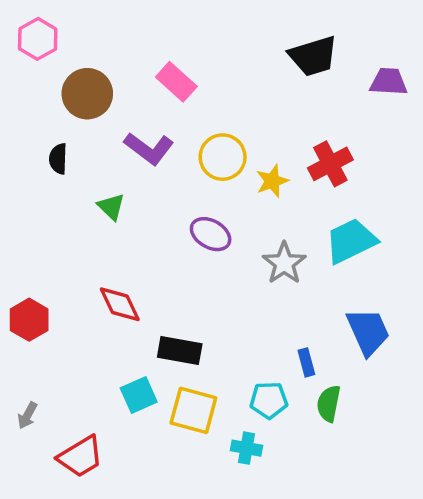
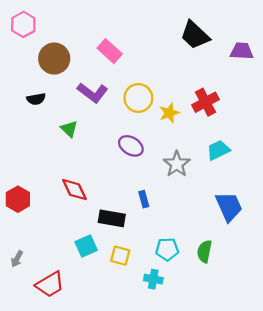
black trapezoid: (313, 56) -> (195, 35), turned 60
black semicircle: (58, 159) -> (36, 99), turned -102
cyan trapezoid: (351, 241) -> (218, 150), size x0.7
blue rectangle: (306, 362) -> (144, 199), moved
yellow square: (193, 410) -> (120, 256), size x0.7

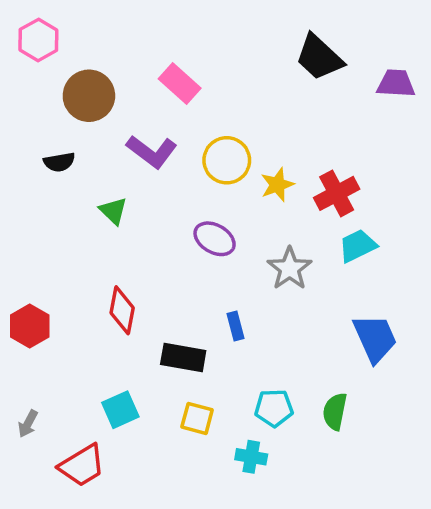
red cross: (205, 102) -> (337, 193), moved
red diamond: (74, 190) -> (122, 310), turned 36
cyan square: (86, 246) -> (120, 410), moved

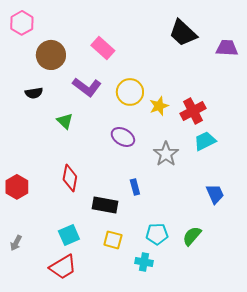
blue trapezoid: (375, 338) -> (215, 194), size x0.7
green semicircle: (335, 411) -> (192, 236), turned 30
red trapezoid: (82, 466) -> (63, 267), moved

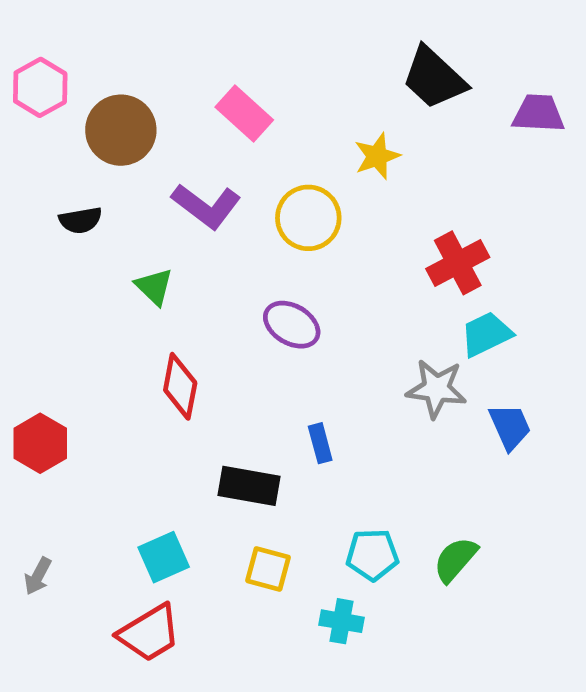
pink hexagon: (22, 23) -> (40, 87), moved
yellow star: (159, 106) -> (377, 156), moved
gray star: (166, 154) -> (436, 389), moved, turned -30
red diamond: (70, 178) -> (180, 386), moved
blue trapezoid: (215, 194) -> (510, 427), moved

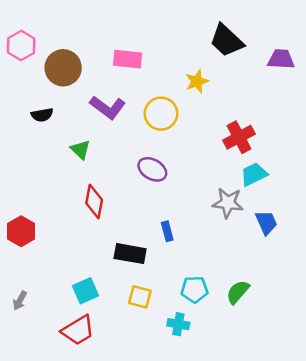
pink rectangle: (244, 113) -> (128, 59), turned -36

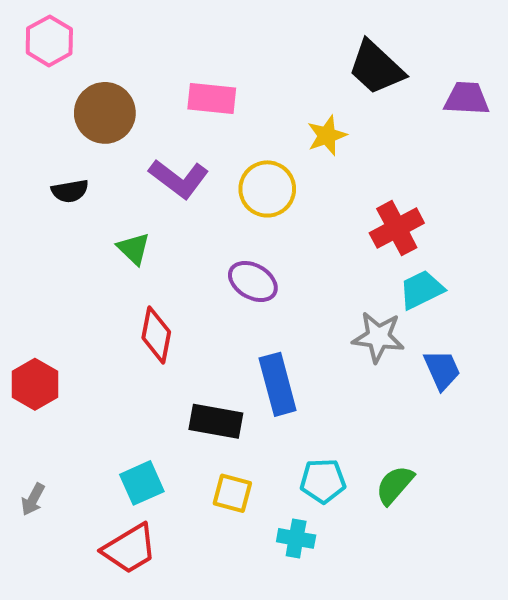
pink hexagon: (21, 45) -> (49, 41), moved
blue rectangle: (167, 231) -> (278, 384), size x1.8

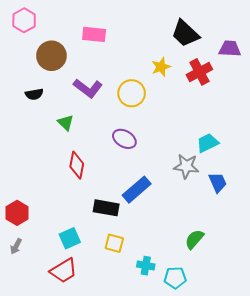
pink rectangle: (212, 99) -> (94, 34), moved
red cross: (397, 228) -> (199, 72), moved
red hexagon: (35, 384) -> (17, 213), moved
blue rectangle: (278, 384) -> (137, 190), turned 64
cyan pentagon: (323, 481) -> (175, 278), moved

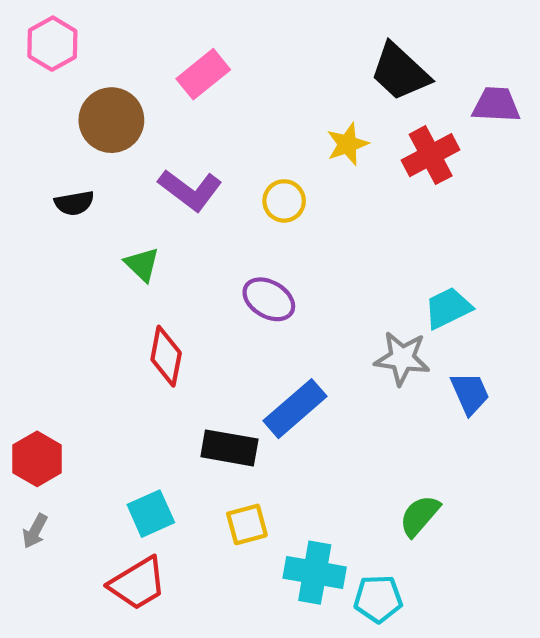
pink rectangle: (94, 34) -> (203, 74), turned -45
yellow circle: (132, 93) -> (284, 201), size x0.7
yellow square: (114, 243) -> (247, 524), turned -30
cyan cross: (146, 266) -> (315, 573), size x1.5

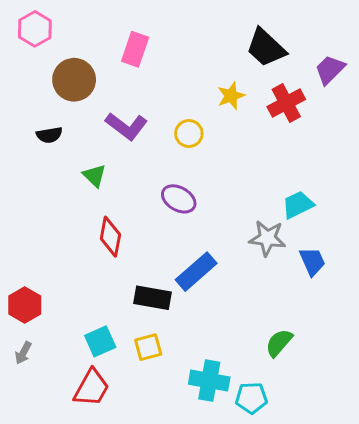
pink rectangle: (203, 74) -> (135, 49), turned -32
purple trapezoid: (496, 105) -> (330, 70), turned -48
yellow square: (247, 524) -> (148, 347), moved
red trapezoid: (138, 583) -> (92, 388), turned -30

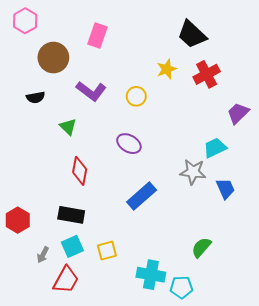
purple trapezoid: (330, 70) -> (238, 113), moved
black rectangle: (153, 298) -> (71, 215), moved
gray arrow: (23, 353) -> (43, 255), moved

